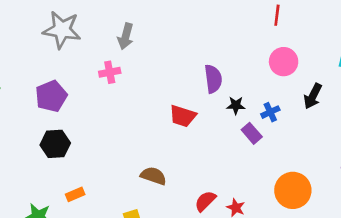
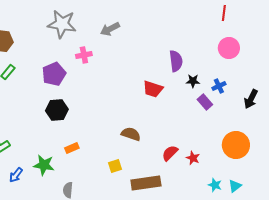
gray arrow: (126, 36) -> (110, 29), turned 48
pink cross: (110, 72) -> (84, 55), moved
black arrow: (313, 96) -> (251, 99), moved

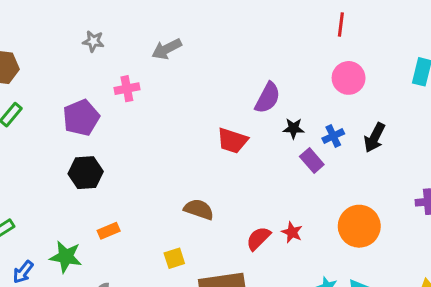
gray star: (62, 24) -> (93, 41), size x0.5
purple semicircle: (176, 61) -> (268, 98), turned 35
black arrow: (251, 99) -> (375, 138), moved
red star: (193, 158) -> (292, 232), moved

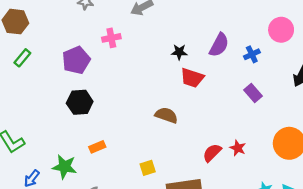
black star: (294, 128) -> (179, 52), moved
blue cross: (333, 136) -> (252, 54), moved
brown semicircle: (199, 209) -> (166, 115), moved

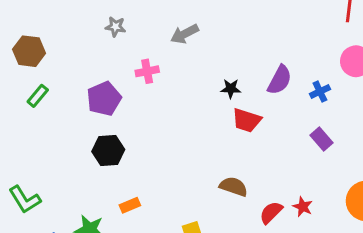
brown semicircle: (166, 115) -> (234, 187), moved

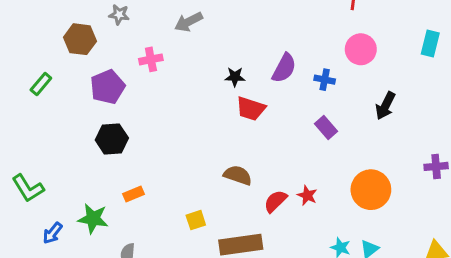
brown hexagon: (29, 51) -> (80, 39), moved
blue cross: (320, 91) -> (325, 80), turned 36

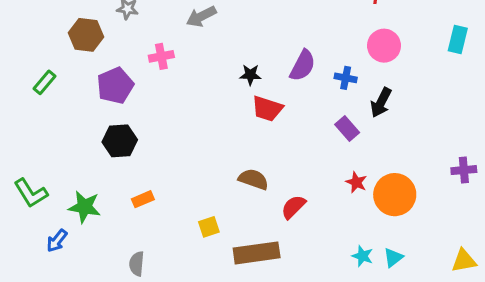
black arrow: (385, 106) -> (381, 102), moved
red star: (307, 195) -> (356, 182), moved
green star: (93, 219) -> (84, 207), moved

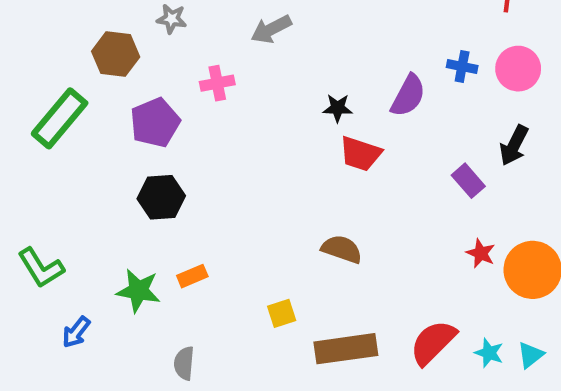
blue cross: (346, 78) -> (462, 67), moved
green rectangle: (45, 82) -> (60, 118), size x1.8
green star: (84, 207) -> (138, 291), moved
red semicircle: (293, 207) -> (433, 342), moved, size x1.4

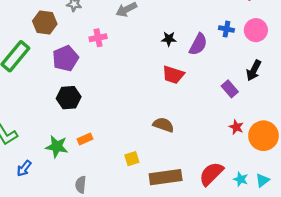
black star: (338, 108) -> (169, 39), moved

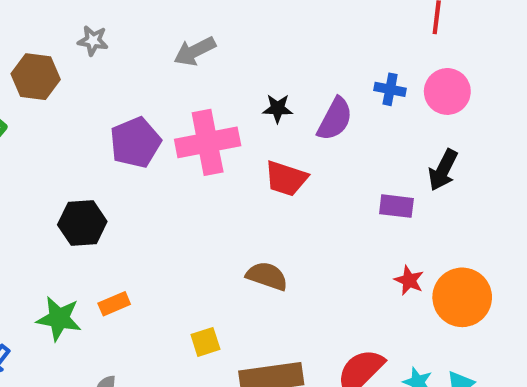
pink cross: (98, 38) -> (208, 142), moved, size x1.8
purple pentagon: (65, 58) -> (135, 142), moved
purple rectangle: (230, 89) -> (396, 206), turned -42

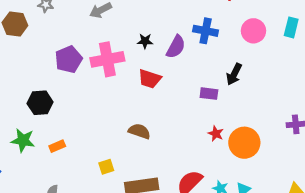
blue cross: (390, 89) -> (206, 31), size x1.5
pink circle: (447, 91) -> (253, 31), moved
green star: (59, 319) -> (23, 140), moved

